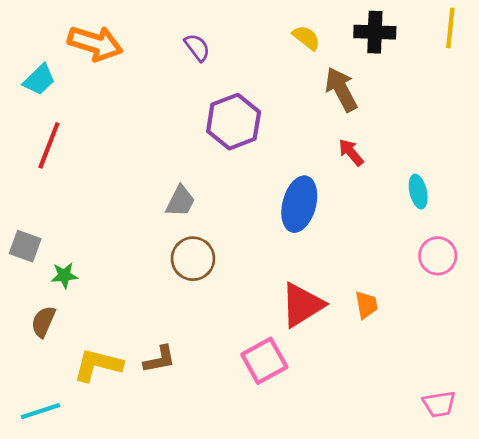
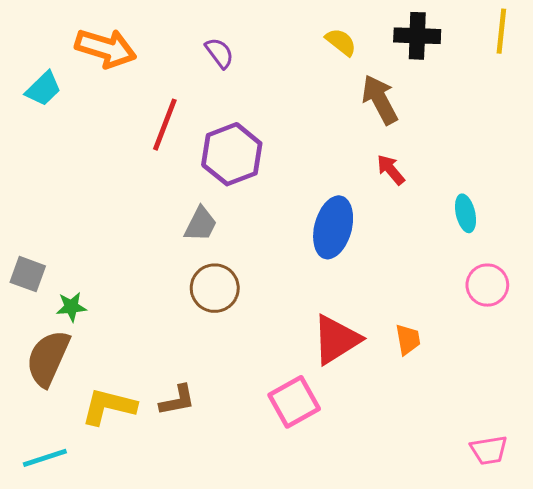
purple hexagon: (234, 122) -> (232, 154), moved
red line: (49, 145) -> (165, 125), moved
brown semicircle: (43, 322) -> (48, 358), size x1.6

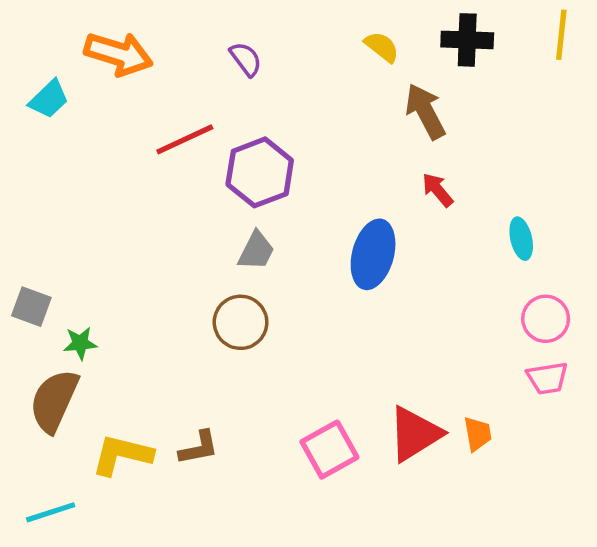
red line: (165, 125) -> (185, 139), turned 44
gray trapezoid: (201, 224) -> (256, 251), moved
red triangle: (336, 340) -> (415, 434), moved
orange trapezoid: (408, 340) -> (478, 434), moved
pink trapezoid: (489, 450) -> (547, 378), moved

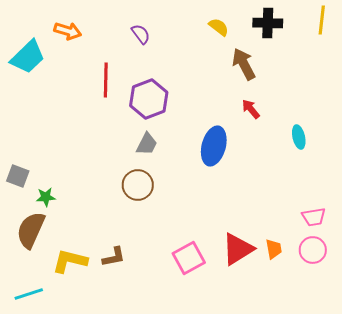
orange arrow: (119, 54) -> (68, 31), size x0.7
cyan trapezoid: (49, 99) -> (28, 57), size x1.5
red line: (185, 139) -> (106, 80), turned -64
pink circle: (546, 319) -> (313, 250), moved

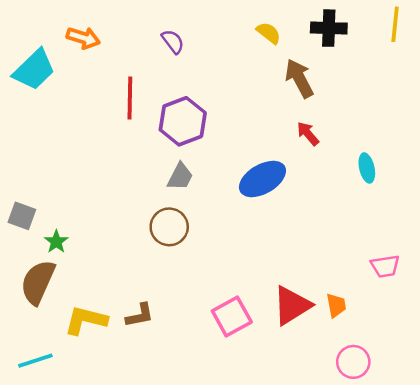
blue ellipse: (214, 146) -> (262, 179), turned 45
green star: (46, 197) -> (56, 242), turned -30
pink circle: (313, 250) -> (353, 362), moved

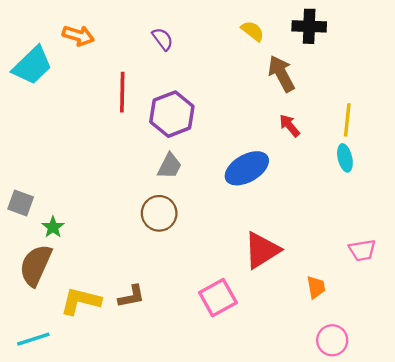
yellow line: (395, 24) -> (347, 120), moved
red triangle: (292, 305) -> (262, 250), moved

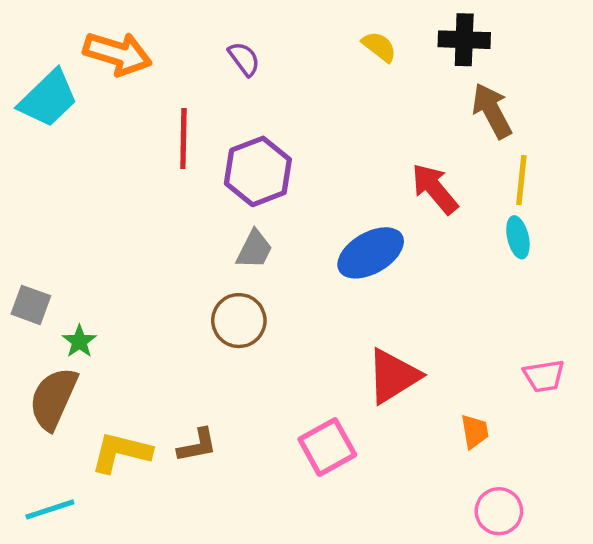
orange arrow: (78, 36) -> (118, 54), size x1.4
brown arrow: (281, 74) -> (492, 111), moved
red arrow: (290, 126) -> (435, 189), size x1.5

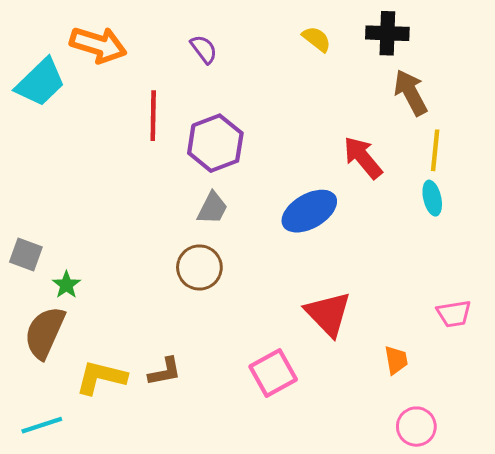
red triangle: (393, 376) -> (328, 314), turned -42

